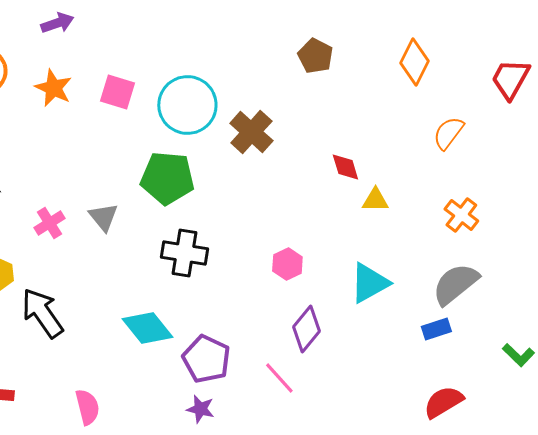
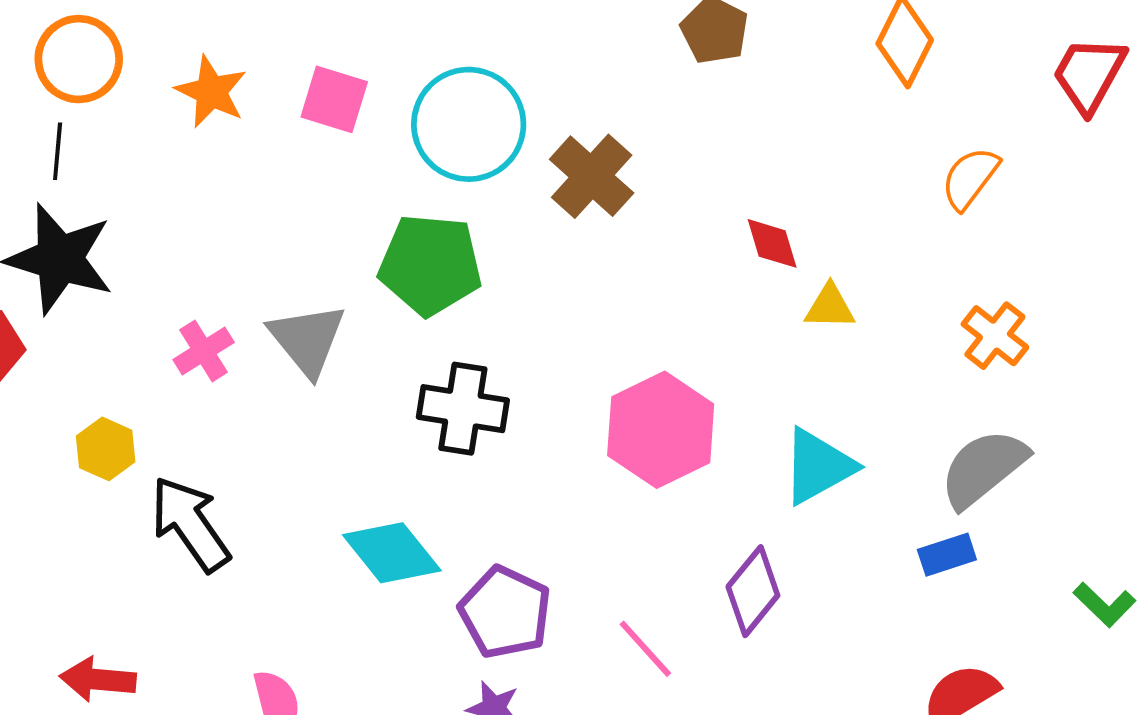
gray triangle: (103, 217) -> (307, 339), size x1.4
pink hexagon: (287, 264) -> (661, 430), size x1.8
purple diamond: (306, 329) -> (753, 591), moved

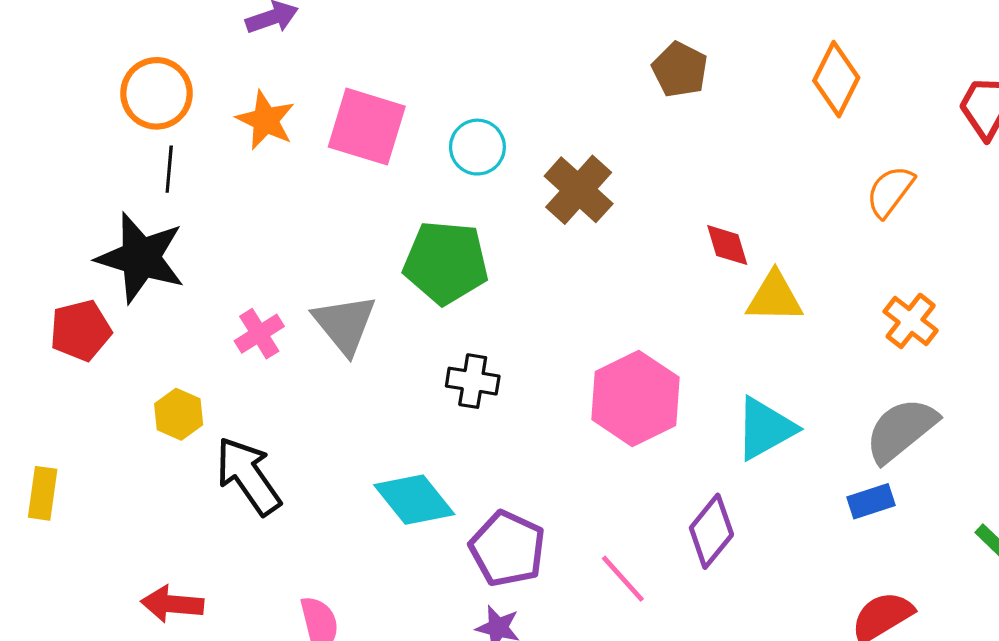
pink square: (334, 99) -> (367, 127), size x1.4
cyan circle: (469, 124) -> (477, 147), size x0.6
black line: (58, 151) -> (169, 169), moved
yellow triangle: (830, 307) -> (775, 297), size x1.4
black cross: (463, 409) -> (473, 381), size x0.7

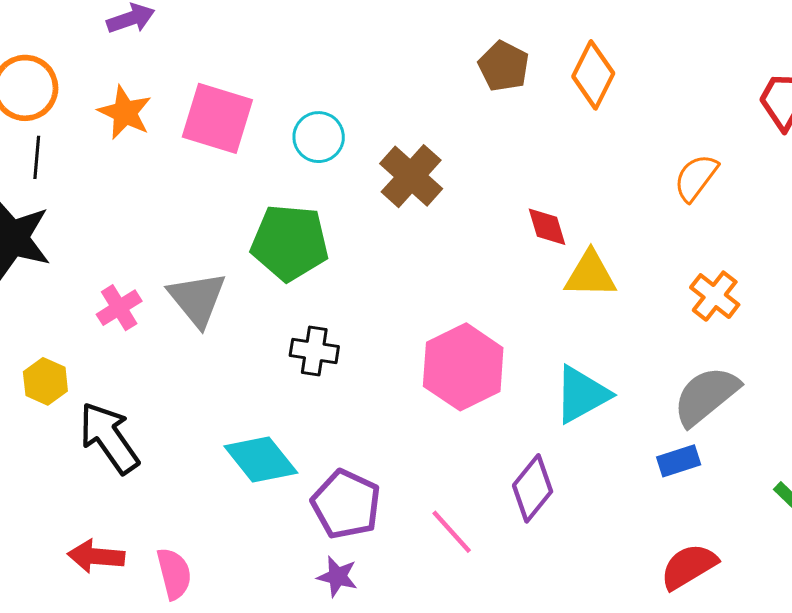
orange diamond: (836, 79) -> (593, 75), moved
red arrow: (172, 604) -> (96, 556), moved

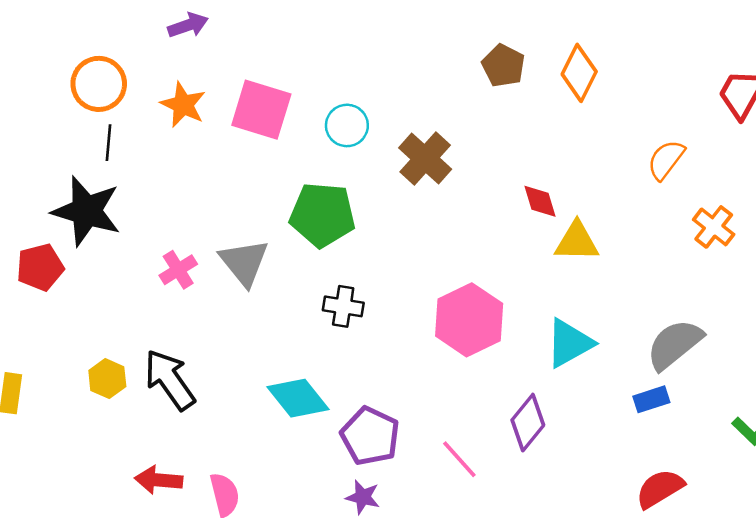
orange cross: (715, 296) -> (714, 227), moved
yellow hexagon: (45, 381) -> (107, 379), moved

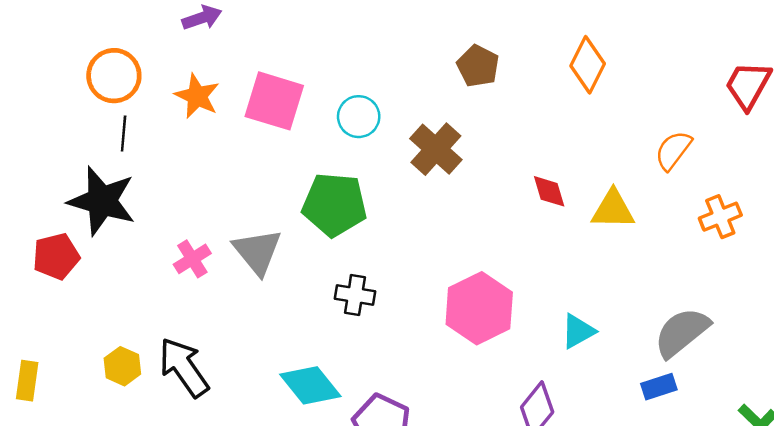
brown pentagon: (503, 66) -> (478, 66), moved
orange cross: (714, 227) -> (720, 217), turned 30
yellow triangle: (577, 242) -> (613, 209), moved
cyan triangle: (569, 343) -> (578, 331), size x0.7

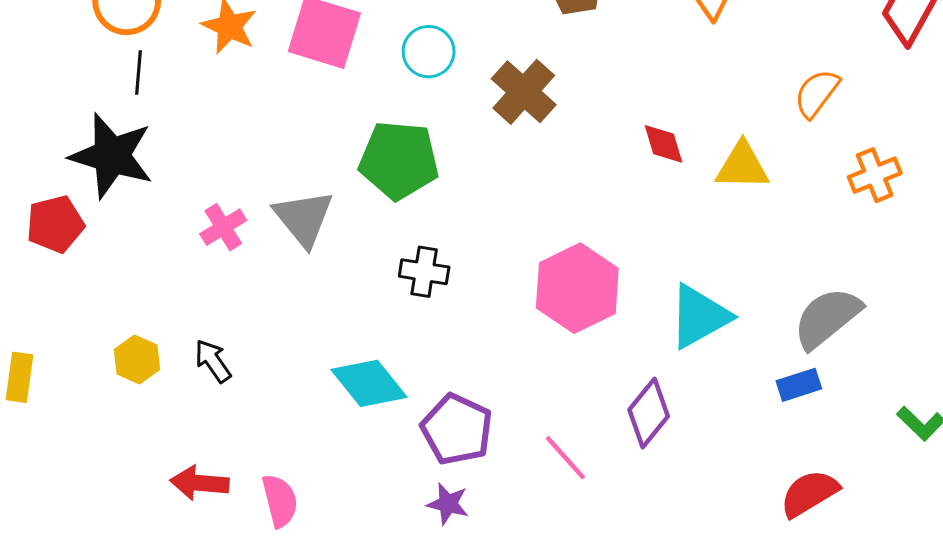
cyan triangle: (578, 331) -> (699, 316), size x1.5
black arrow: (184, 367) -> (213, 361), size x0.6

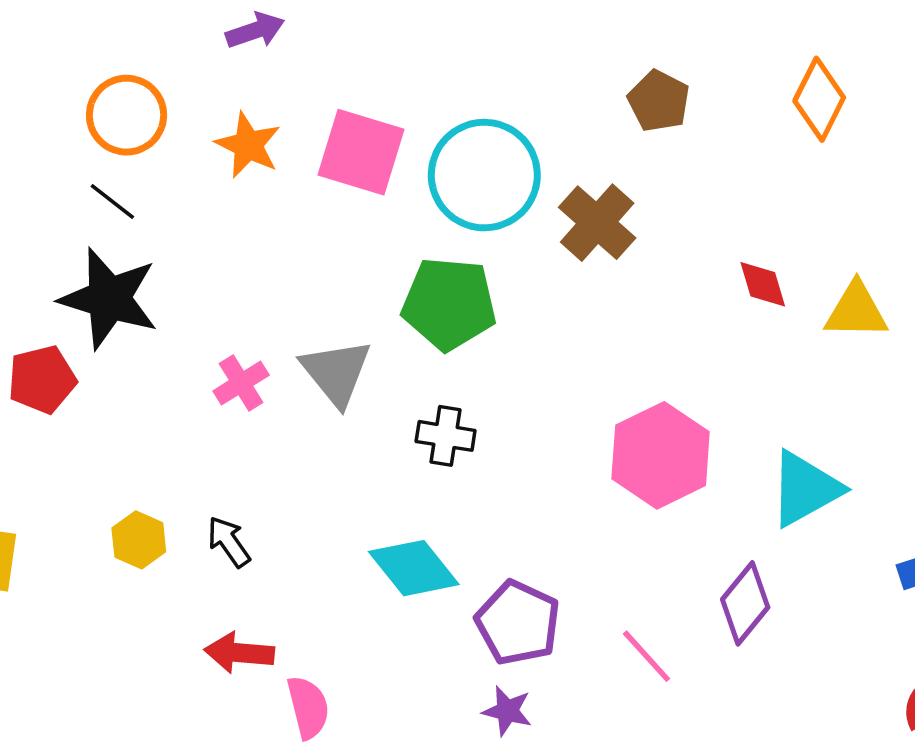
cyan circle: (429, 52) -> (484, 175), size x1.8
black line: (139, 72) -> (112, 201), moved, turned -57
black cross: (424, 272) -> (446, 436), moved
red arrow: (200, 483) -> (239, 653), moved

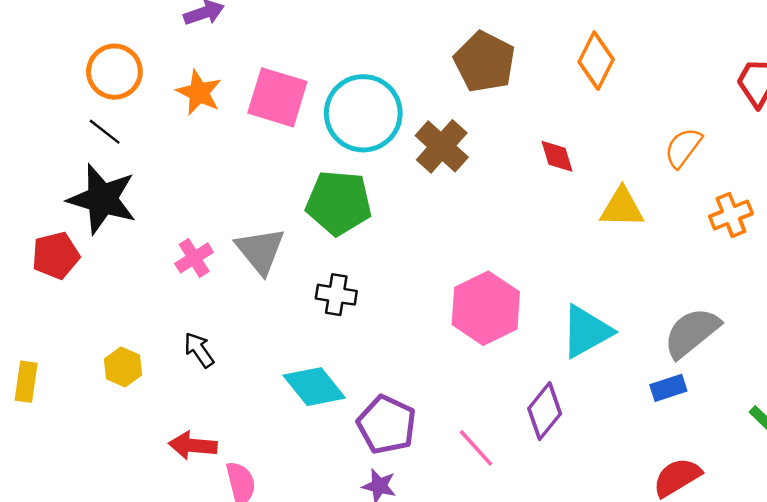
brown pentagon: (659, 101) -> (485, 62), size x1.4
red diamond: (763, 284) -> (557, 156), moved
black arrow: (229, 542) -> (199, 350), moved

